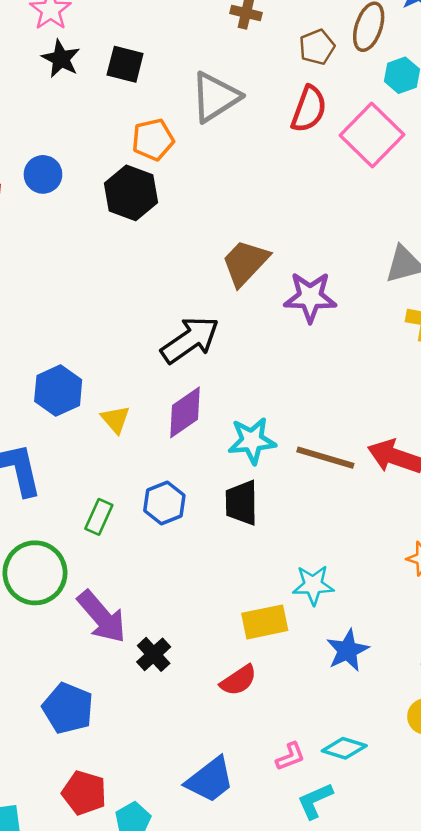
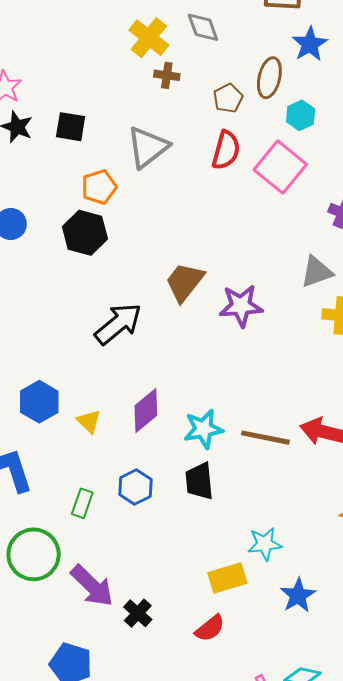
black arrow: (190, 340) -> (118, 324), moved

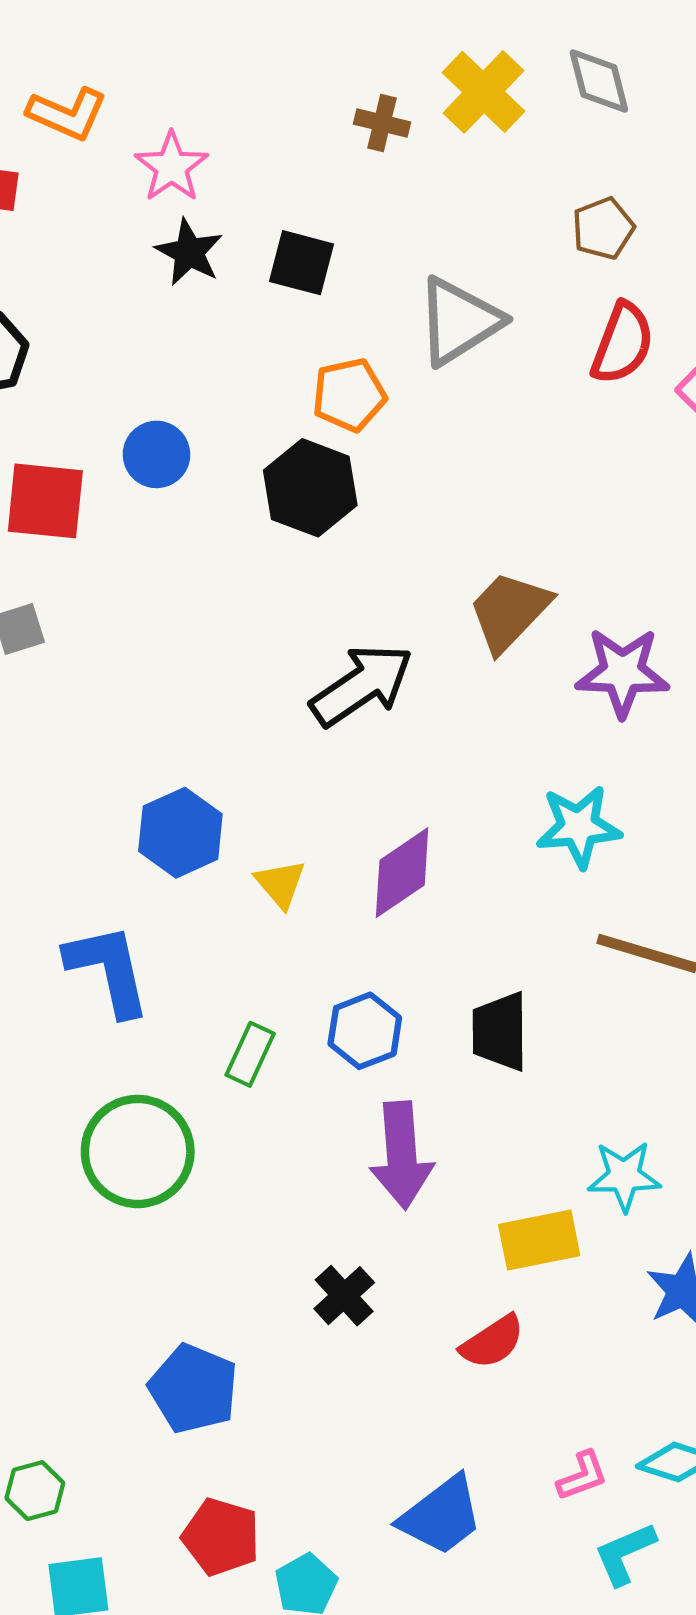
brown cross: (167, 75) -> (382, 123), moved
brown pentagon: (228, 98) -> (603, 228), moved
cyan star: (203, 429) -> (579, 827), moved
purple arrow: (92, 586) -> (401, 1155), moved, turned 36

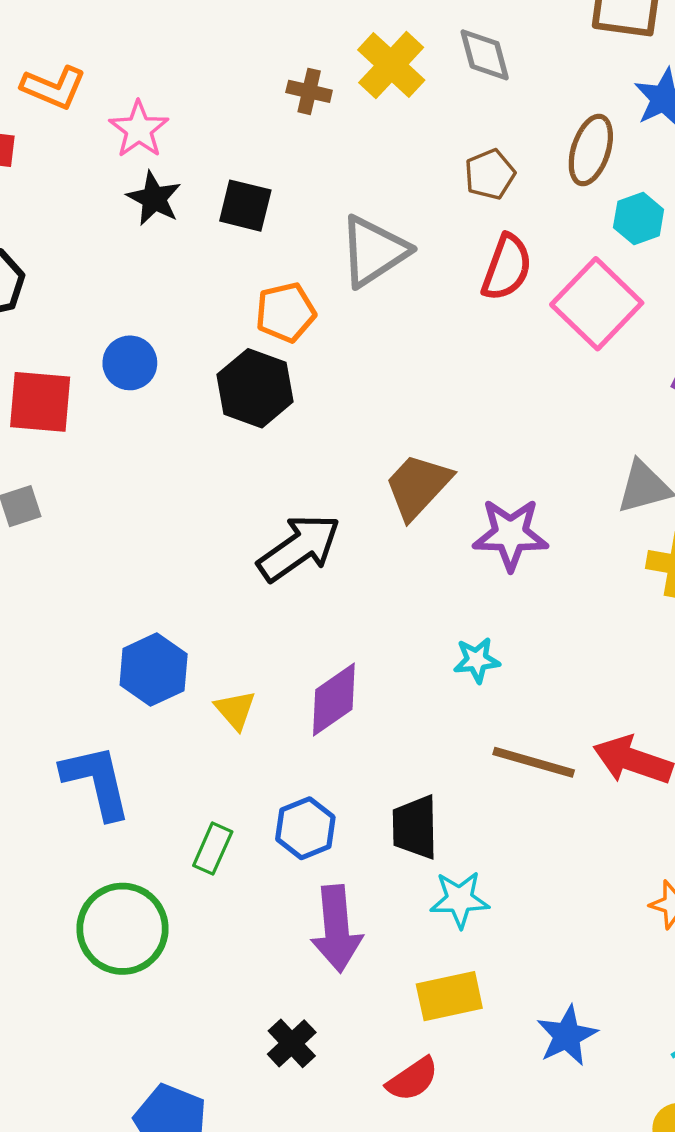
cyan star: (579, 827) -> (477, 660), size x0.7
cyan star: (624, 1176) -> (460, 899), moved

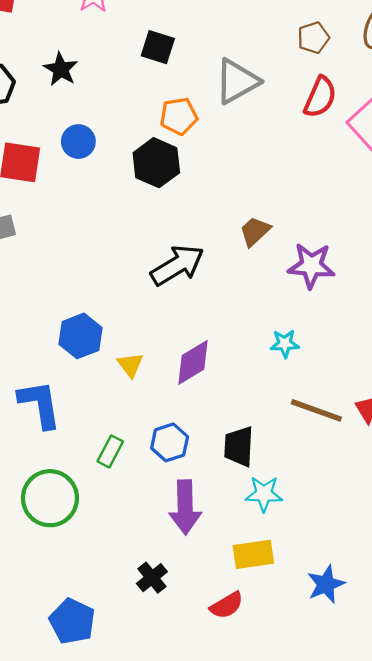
black star: (154, 198) -> (61, 69), moved
brown trapezoid: (418, 486) -> (255, 231), size x0.7

